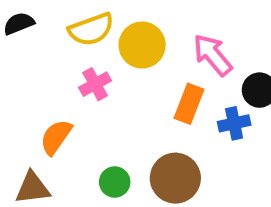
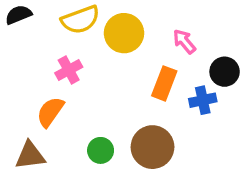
pink arrow: (213, 55) -> (184, 41), size x0.7
pink cross: (95, 84) -> (69, 70), moved

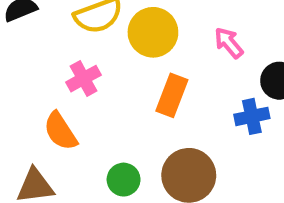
orange rectangle: (164, 83) -> (172, 95), moved
orange semicircle: (50, 112) -> (60, 131), turned -68

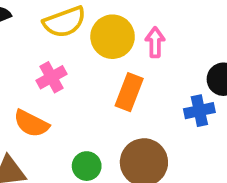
pink arrow: (229, 43) -> (155, 42), moved, turned 40
orange semicircle: (60, 131) -> (31, 124), turned -30

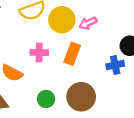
pink arrow: (155, 42) -> (88, 23), turned -114
pink cross: (52, 77) -> (39, 53), moved, turned 30

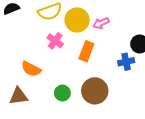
pink cross: (39, 53) -> (55, 41), moved, turned 35

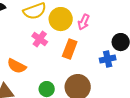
pink arrow: (101, 23) -> (84, 22), turned -42

